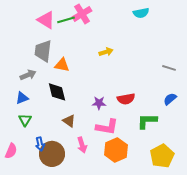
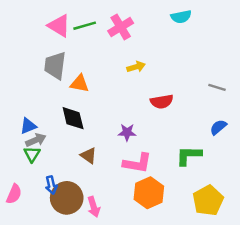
pink cross: (82, 14) -> (121, 27), moved
gray arrow: (28, 75) -> (36, 140), moved
red semicircle: (126, 99) -> (162, 102), moved
pink arrow: (82, 145) -> (94, 207), moved

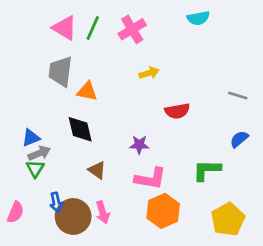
green line: (85, 26) -> (93, 28), turned -50
pink arrow: (94, 207) -> (103, 212), moved

